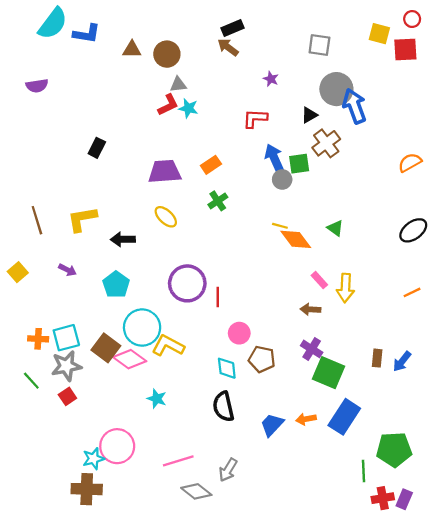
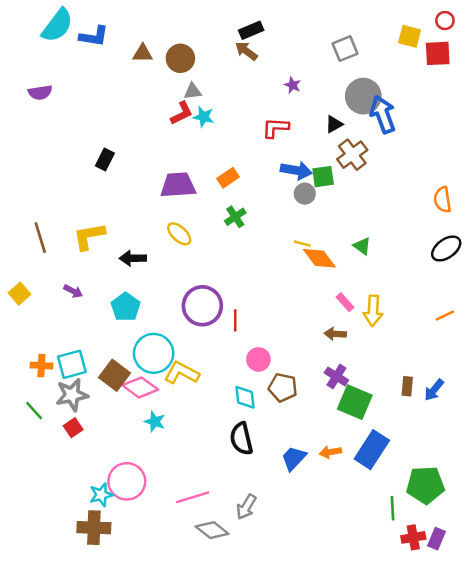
gray square: (319, 45) -> (345, 49), turned -30
blue arrow: (274, 158) -> (296, 170), turned 124
orange semicircle: (410, 163) -> (443, 200), moved, turned -70
cyan star: (157, 399) -> (155, 422), moved

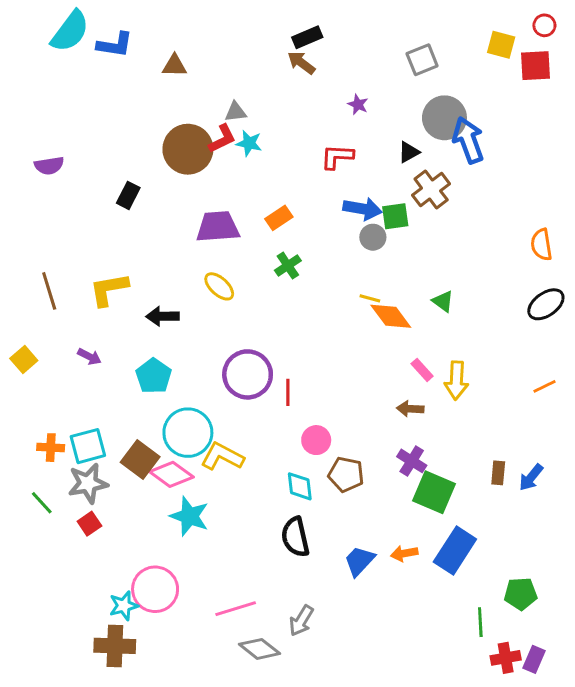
brown circle: (180, 58) -> (188, 149), moved, size x1.4
purple semicircle: (40, 92) -> (49, 166), moved
cyan star: (155, 422) -> (189, 516), size x1.5
green pentagon: (425, 485) -> (521, 594), size x0.7

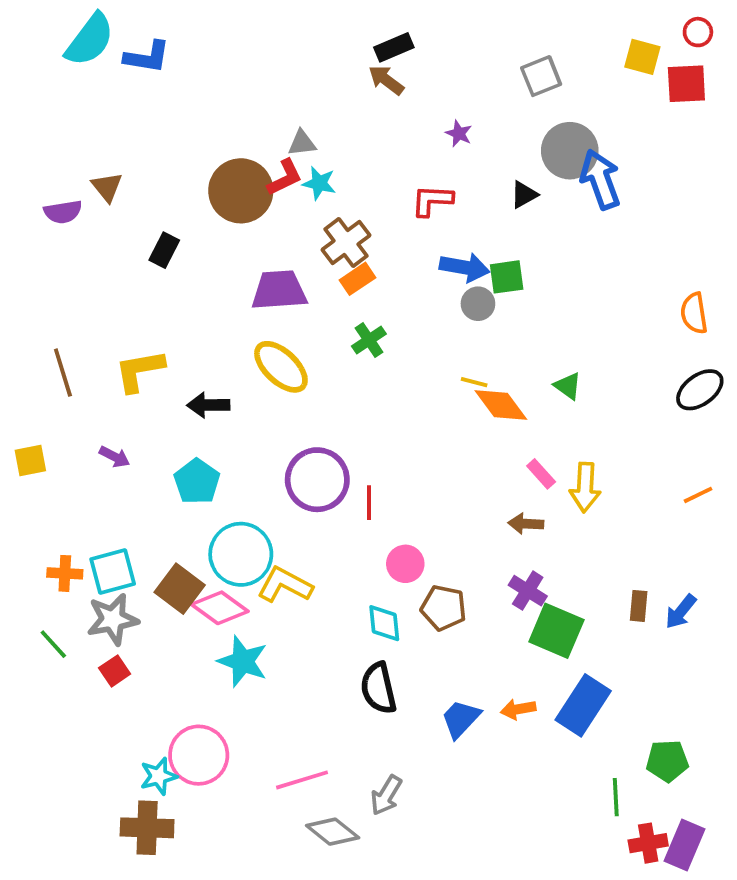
brown triangle: (174, 66) -> (107, 187), moved, turned 50
brown cross: (431, 189) -> (346, 242), moved
yellow ellipse: (219, 286) -> (281, 367), size x1.4
yellow square: (24, 360) -> (30, 461), turned 30
purple rectangle: (534, 659) -> (685, 845), size x1.4

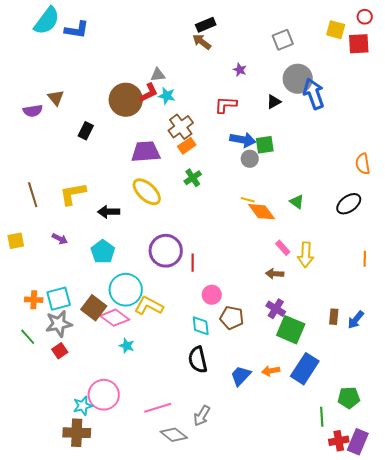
black ellipse: (700, 390) -> (349, 204), moved
orange line: (698, 495) -> (365, 259), turned -63
cyan star: (243, 661) -> (127, 346), size x0.6

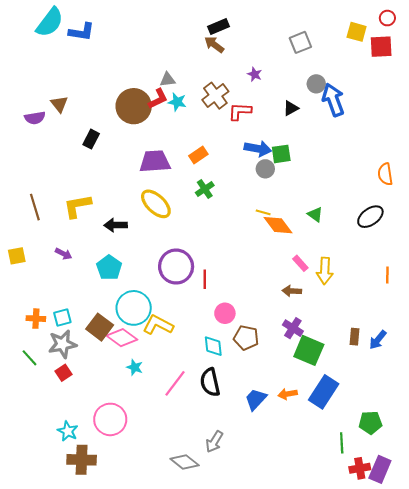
gray circle: (298, 79) -> (316, 84), size x0.6
brown cross: (181, 127) -> (215, 96), moved
cyan square: (59, 299) -> (62, 317), size x0.7
cyan star: (83, 406) -> (68, 431), moved, turned -30
pink line: (158, 408) -> (175, 383), moved, turned -36

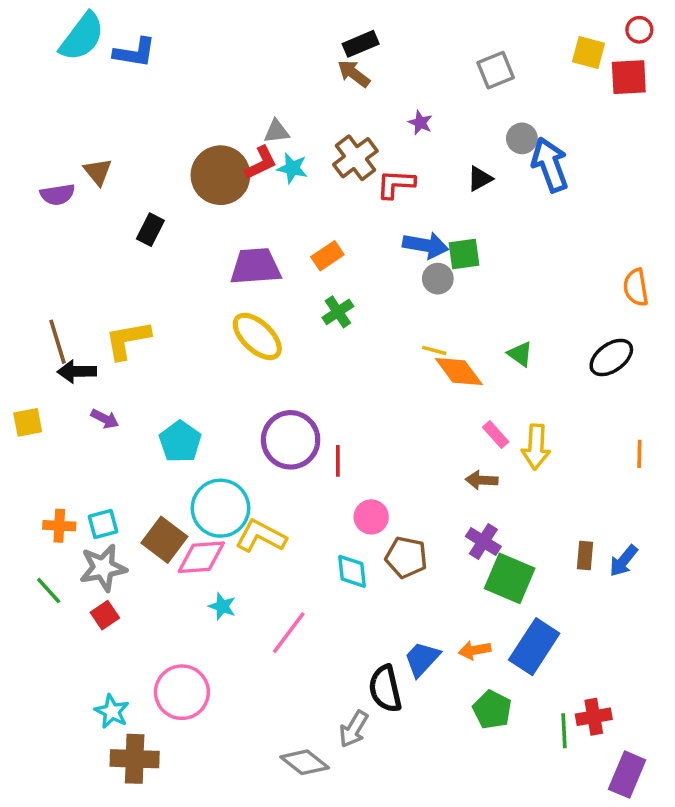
black arrow: (116, 225) -> (77, 371), moved
pink diamond: (122, 338) -> (201, 557), turned -40
black semicircle: (210, 382) -> (385, 689), moved
green pentagon: (370, 423) -> (492, 710), moved, turned 30
red cross: (360, 468) -> (594, 717), moved

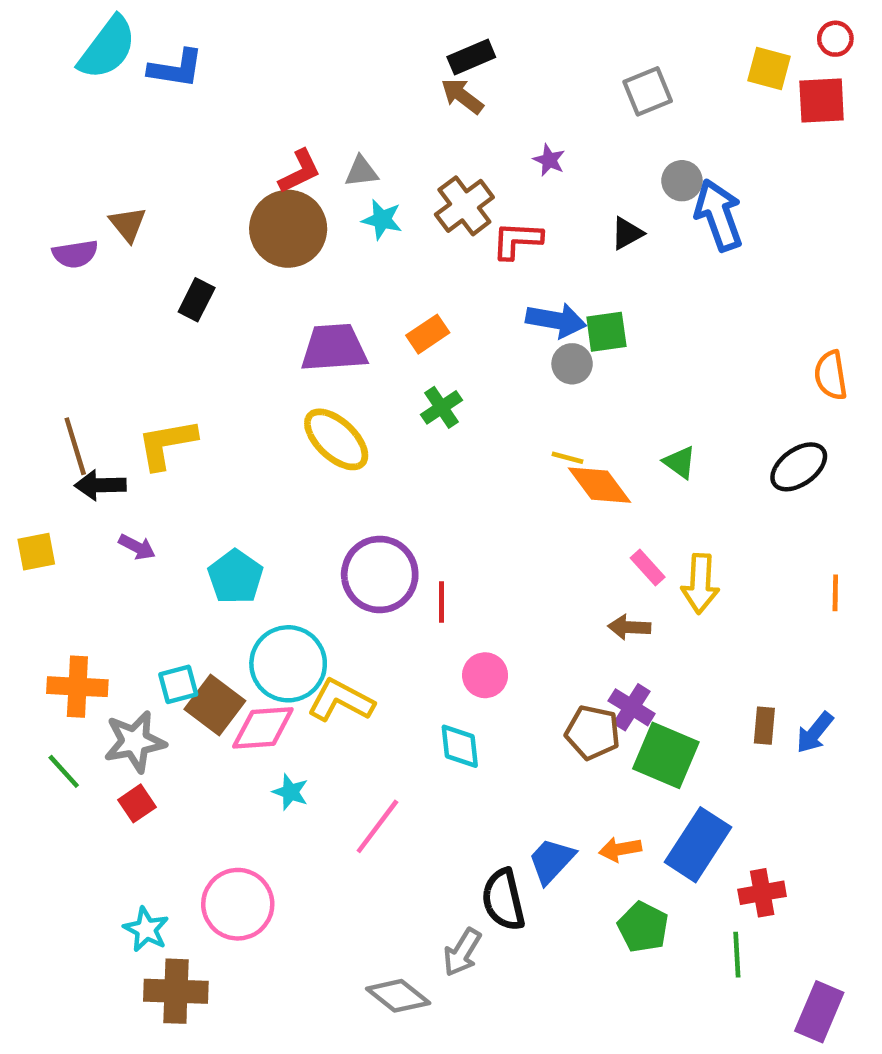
red L-shape: (261, 163) -> (300, 172), moved
cyan square: (103, 524) -> (178, 684), moved
orange cross: (59, 526) -> (77, 687), size x1.4
brown pentagon: (406, 557) -> (593, 732), moved
red cross: (594, 717) -> (762, 893), moved

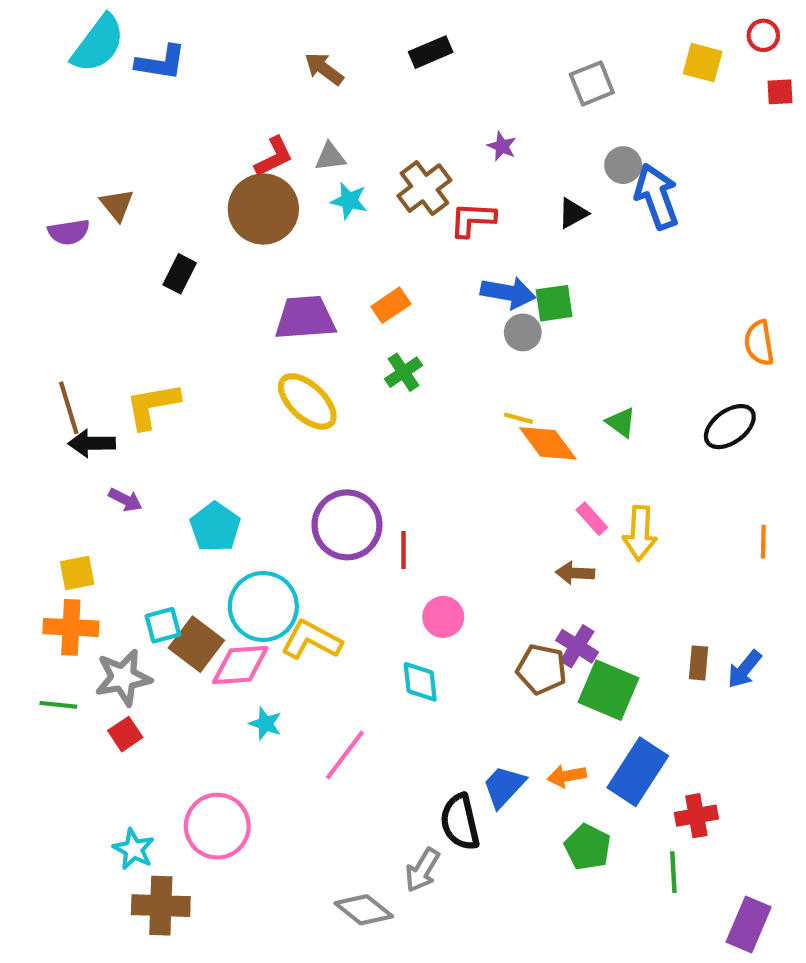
brown arrow: (462, 96) -> (324, 69), moved
red square: (822, 101) -> (780, 92), moved, size x0.6
yellow square: (36, 552) -> (77, 573), moved
green line: (64, 771) -> (58, 705), turned -42

